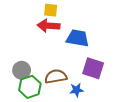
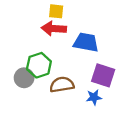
green hexagon: (30, 87) -> (39, 65), moved
blue star: (77, 90) -> (94, 97), moved

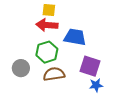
green hexagon: (39, 65) -> (47, 52), moved
blue star: (94, 97) -> (96, 85), moved

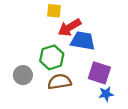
red arrow: (47, 25) -> (69, 27), moved, turned -35

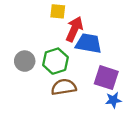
red arrow: (69, 27) -> (74, 29), turned 145
gray circle: (23, 75) -> (25, 61), moved

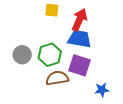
red arrow: (74, 29) -> (79, 20), moved
purple square: (106, 78) -> (79, 65), moved

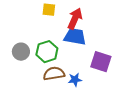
purple square: (79, 65) -> (101, 62), moved
blue star: (102, 90) -> (75, 80), moved

